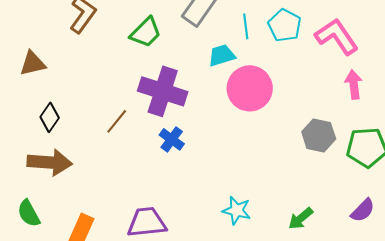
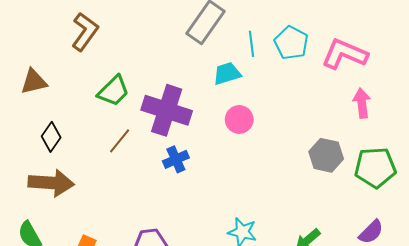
green trapezoid: (146, 32) -> (113, 91), moved
pink L-shape: (337, 36) -> (345, 54), turned -33
pink circle: (250, 88) -> (239, 120), moved, size x0.6
blue cross: (172, 139) -> (176, 159), turned 30

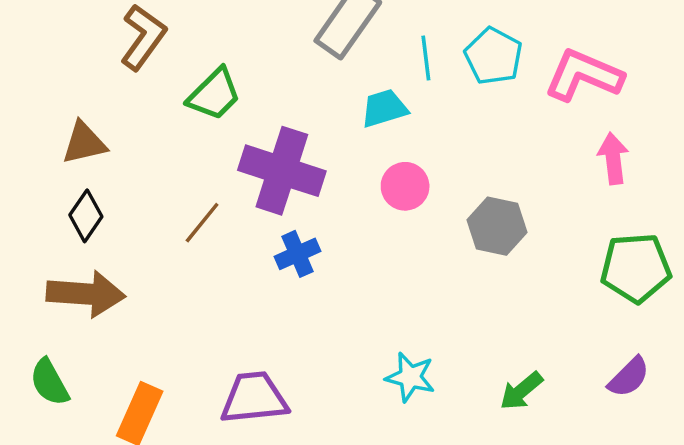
brown triangle: (34, 82) -> (84, 143), moved
green trapezoid: (113, 91) -> (214, 94), moved
gray hexagon: (326, 155) -> (497, 226), moved

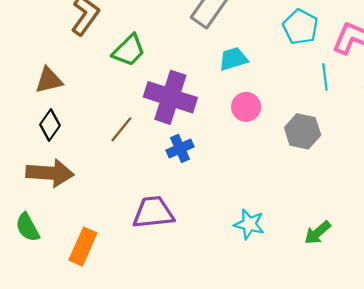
cyan line: (426, 58) -> (325, 77), moved
purple trapezoid: (254, 398) -> (153, 212), moved

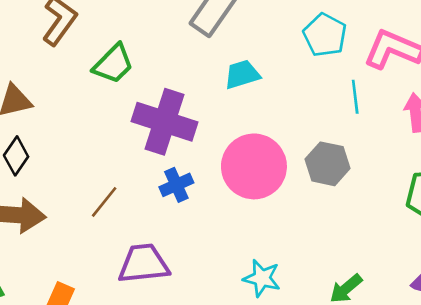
pink circle: (246, 107) -> (254, 166), moved, size x1.8
brown line: (121, 129) -> (104, 202), moved

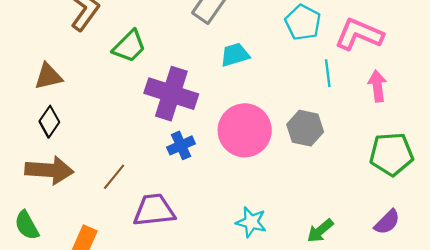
brown line: (104, 202) -> (114, 177), moved

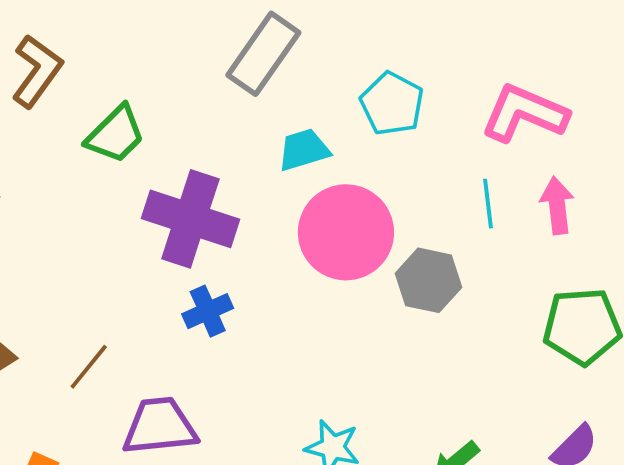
cyan pentagon: (303, 22) -> (392, 104), moved
cyan line: (328, 73) -> (488, 204), moved
pink circle: (245, 130) -> (346, 232), moved

